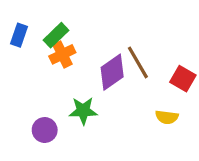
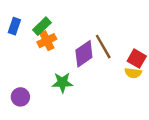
yellow semicircle: (167, 117) -> (133, 73), moved
purple circle: (45, 130) -> (20, 97), moved

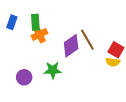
green rectangle: (42, 26) -> (35, 22), turned -49
purple circle: (20, 97) -> (24, 77), moved

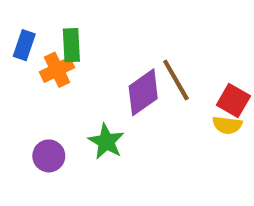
orange cross: (39, 34) -> (57, 70), moved
green star: (53, 70) -> (106, 142), turned 30

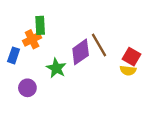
blue rectangle: (24, 45) -> (14, 55), moved
green star: (106, 142) -> (56, 68), moved

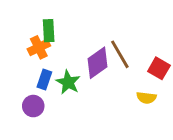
blue rectangle: (14, 55) -> (44, 79), moved
yellow semicircle: (128, 70) -> (146, 98), moved

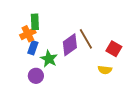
blue rectangle: (44, 79) -> (33, 48), moved
purple circle: (33, 106) -> (36, 76), moved

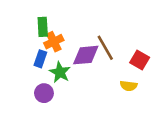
orange cross: (28, 34) -> (54, 42), moved
purple diamond: (70, 45) -> (86, 55), turned 30

